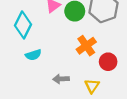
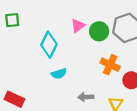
orange cross: (86, 46) -> (110, 65), turned -30

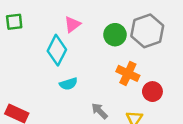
pink triangle: (78, 26) -> (72, 24), moved
gray arrow: (86, 97) -> (99, 111), turned 48

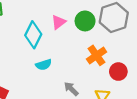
pink triangle: (72, 24) -> (59, 22), moved
orange cross: (128, 73) -> (97, 55), turned 30

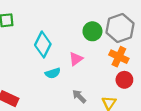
pink triangle: (59, 22) -> (76, 59), moved
orange cross: (97, 55) -> (119, 57), moved, turned -30

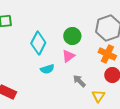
green circle: (92, 31) -> (72, 36), moved
gray arrow: (79, 96) -> (79, 81), moved

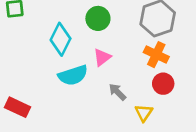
green circle: (72, 36) -> (98, 18), moved
cyan semicircle: (47, 69) -> (73, 75), size x1.5

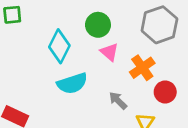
orange cross: (156, 55) -> (142, 68), moved, turned 30
pink triangle: (102, 57) -> (109, 52), moved, turned -42

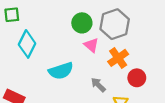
gray hexagon: (159, 25) -> (115, 24), moved
cyan diamond: (59, 46) -> (27, 44), moved

